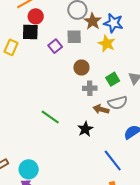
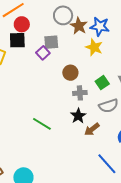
gray square: (74, 37) -> (51, 42), moved
brown arrow: (101, 109) -> (92, 129), moved, turned -49
black star: (85, 129) -> (78, 116), moved

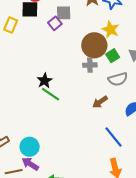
yellow star: (94, 47) -> (111, 29), moved
brown circle: (70, 73) -> (94, 45), moved, size x1.6
black star: (78, 116) -> (45, 81), moved

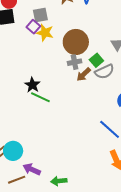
yellow star: (111, 29) -> (45, 33), moved
green square: (113, 56) -> (96, 60), moved
brown arrow: (100, 102) -> (84, 74), moved
cyan circle: (30, 147) -> (13, 151), moved

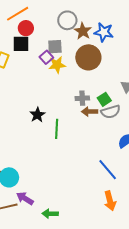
yellow star: (45, 33) -> (57, 65), turned -30
brown circle: (76, 42) -> (88, 57), moved
brown arrow: (84, 74) -> (90, 112), turned 35
green line: (40, 97) -> (57, 129), moved, turned 60

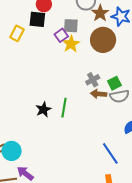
yellow star: (57, 65) -> (71, 44), turned -30
gray cross: (82, 98) -> (93, 80), turned -32
black star: (37, 115) -> (43, 109), moved

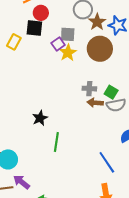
gray cross: (93, 80) -> (89, 89), turned 32
green square: (114, 83) -> (111, 92), turned -32
green line: (64, 108) -> (56, 142), moved

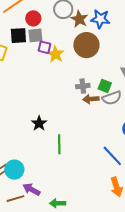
red circle: (41, 13) -> (33, 18), moved
gray square: (68, 34) -> (35, 35), moved
purple square: (58, 44) -> (45, 47), turned -32

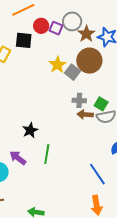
gray square: (35, 35) -> (72, 72), moved, turned 35
purple square: (45, 47) -> (56, 28), moved
purple arrow: (32, 189) -> (18, 158), moved

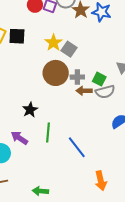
black square: (24, 40) -> (17, 36), moved
brown circle: (89, 61) -> (56, 73), moved
blue line: (97, 174) -> (77, 147), moved

